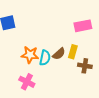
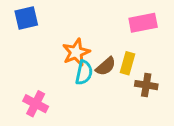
orange star: (30, 55) -> (76, 52), moved, turned -30
pink cross: (27, 82) -> (36, 104), moved

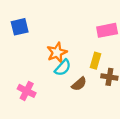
brown semicircle: (106, 66) -> (79, 84), moved
cyan semicircle: (84, 73) -> (63, 68), turned 30

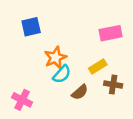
blue square: (20, 27) -> (31, 27), moved
yellow rectangle: (95, 61) -> (98, 67), turned 42

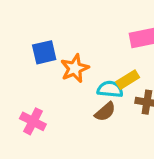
blue square: (31, 27) -> (44, 52), moved
cyan semicircle: (62, 74) -> (110, 89), moved, turned -126

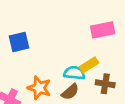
orange star: (75, 68) -> (39, 88), moved, turned -30

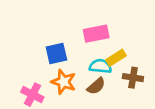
pink rectangle: (103, 30) -> (96, 34), moved
blue square: (19, 42) -> (56, 53), moved

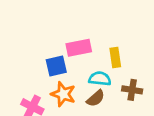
pink rectangle: (96, 34) -> (79, 48), moved
yellow rectangle: (116, 58) -> (115, 58), moved, turned -66

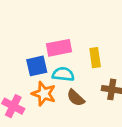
cyan semicircle: (100, 79) -> (63, 74), moved
brown semicircle: (96, 98) -> (76, 98), turned 84

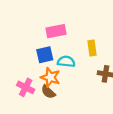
pink rectangle: (59, 48) -> (56, 31), moved
brown semicircle: (76, 98) -> (48, 92), moved

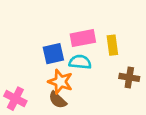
pink rectangle: (56, 31) -> (83, 38), moved
pink cross: (26, 87) -> (15, 99), moved

